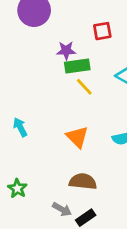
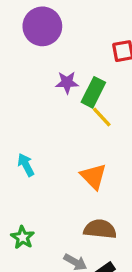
purple star: (66, 51) -> (67, 82), moved
green rectangle: (77, 66) -> (93, 92), turned -55

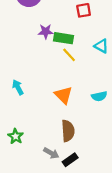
green rectangle: (93, 92) -> (63, 38), turned 72
brown semicircle: (100, 229) -> (68, 131), turned 80

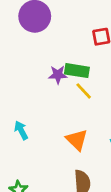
purple star: (46, 32) -> (58, 75), moved

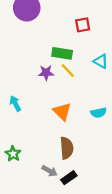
purple star: (58, 75) -> (46, 73), moved

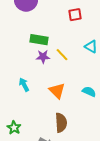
green rectangle: (62, 53) -> (39, 40), moved
cyan arrow: (15, 104) -> (24, 85), moved
cyan semicircle: (99, 113) -> (89, 92), turned -144

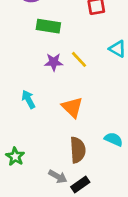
green rectangle: (39, 40) -> (48, 26), moved
cyan semicircle: (89, 92) -> (114, 139), moved

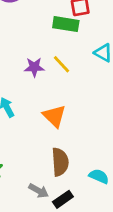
green rectangle: (48, 26) -> (66, 24), moved
cyan semicircle: (114, 139) -> (99, 176), moved

